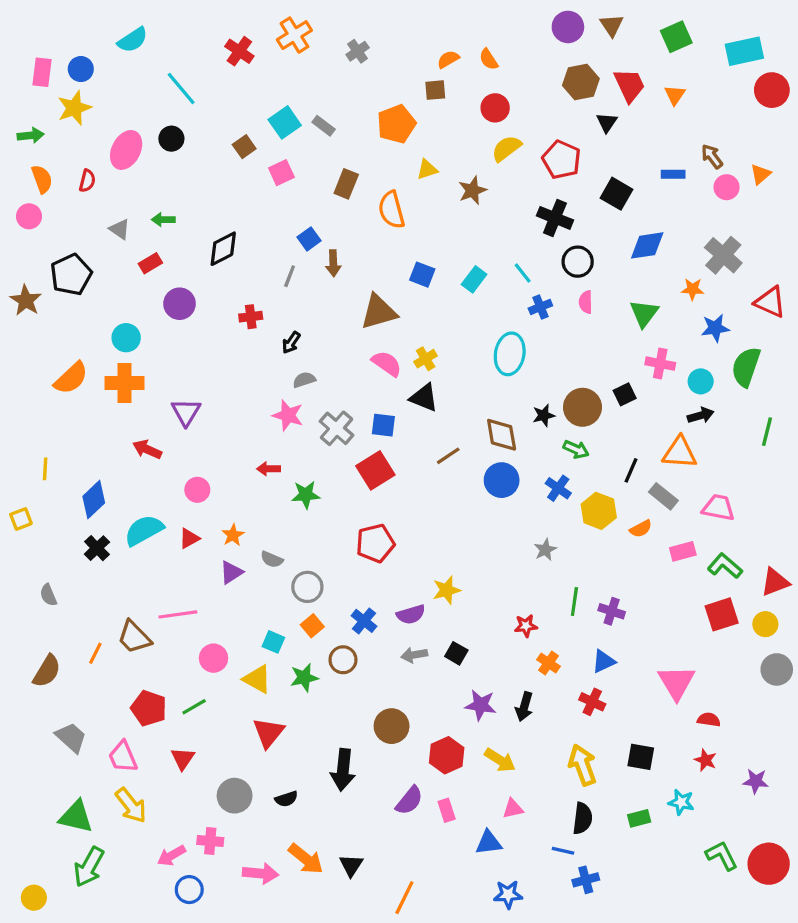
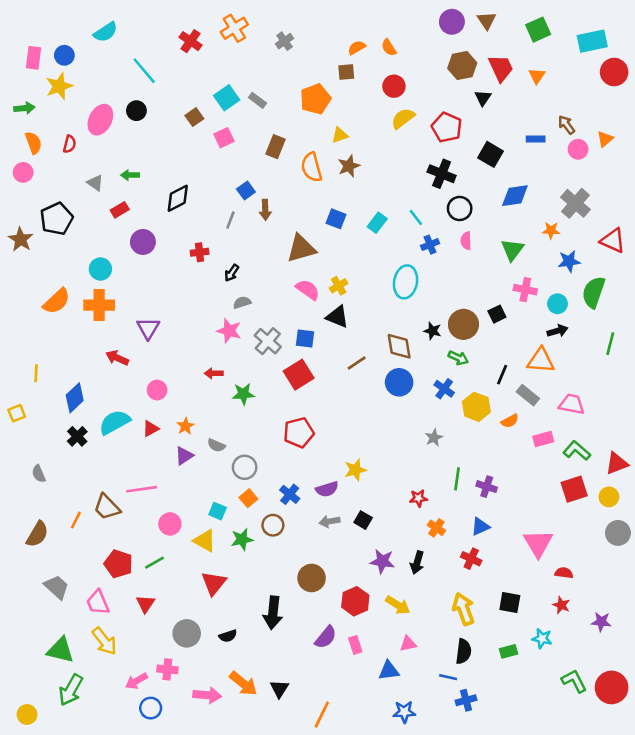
brown star: (472, 190) -> (349, 166), moved
black star: (544, 415) -> (433, 331), turned 30

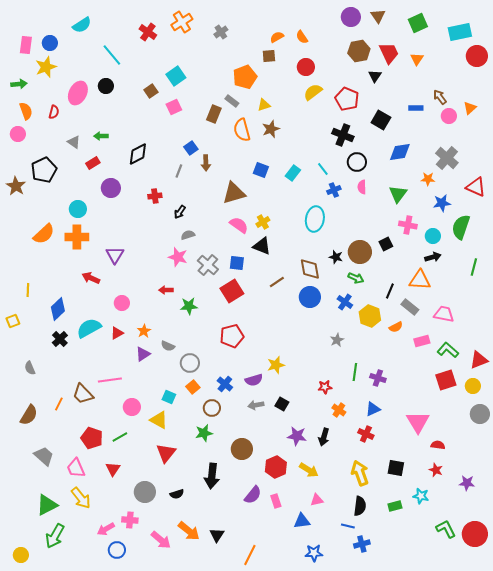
gray rectangle: (257, 100) -> (232, 101), moved
green star: (242, 539) -> (204, 433), moved
green triangle: (60, 650) -> (47, 505), turned -40
pink arrow: (207, 695) -> (161, 540), turned 35

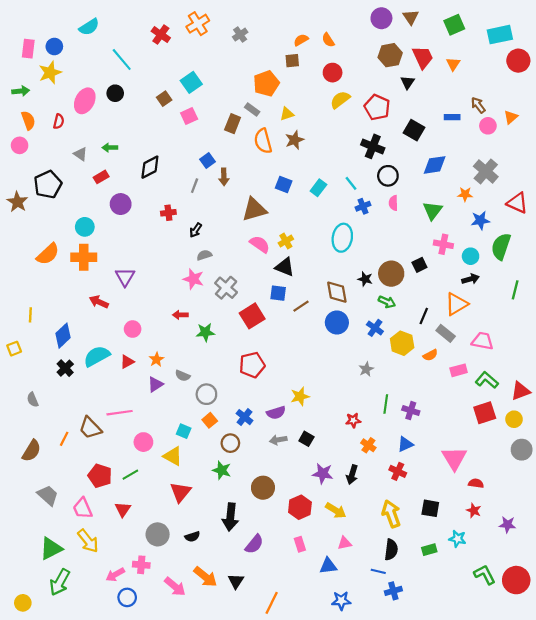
blue square: (237, 263) -> (278, 293), moved
orange triangle: (420, 280) -> (456, 304), turned -35
green star: (204, 433) -> (222, 470), turned 30
purple semicircle: (253, 495) -> (254, 544), moved

